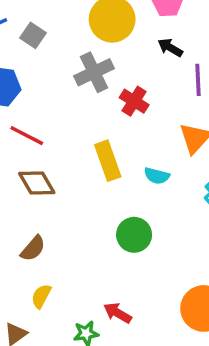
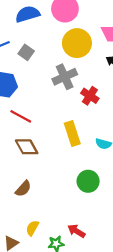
yellow semicircle: (41, 296) -> (32, 228), moved

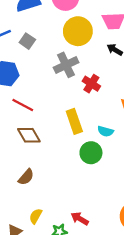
green circle: (88, 181) -> (91, 153), moved

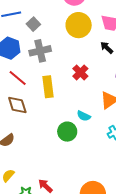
gray cross: (66, 65) -> (40, 51), moved
yellow rectangle: (74, 121) -> (48, 87), moved

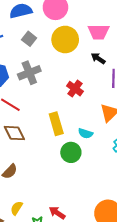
gray square: (33, 24) -> (29, 39), moved
yellow rectangle: (48, 87) -> (56, 124), moved

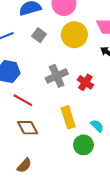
gray cross: (29, 73) -> (57, 76), moved
cyan semicircle: (85, 133) -> (97, 126), turned -152

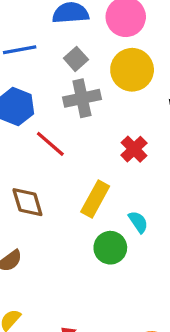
gray cross: (57, 76) -> (82, 98), moved
red line: (23, 100) -> (50, 144), moved
yellow rectangle: (68, 117) -> (95, 199), turned 35

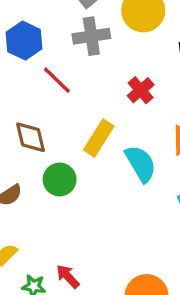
cyan semicircle: (138, 222) -> (141, 164), size x1.6
green circle: (110, 248) -> (60, 179), moved

